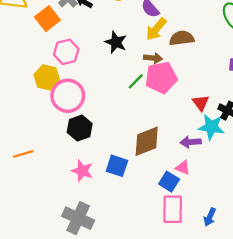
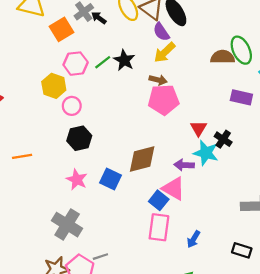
brown semicircle: (182, 38) -> (223, 57), moved
green line: (136, 81) -> (103, 62), moved
pink circle: (68, 96) -> (72, 106), size x0.6
pink triangle: (183, 168) -> (174, 189), size x1.6

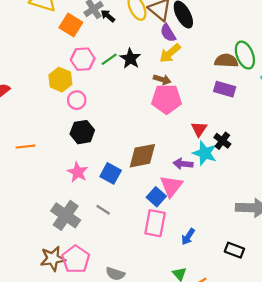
orange square: (62, 29) -> (71, 25), turned -30
purple rectangle: (241, 97) -> (225, 89), moved
pink triangle: (174, 189) -> (171, 186), turned 35
gray line: (100, 257) -> (103, 210), moved, turned 48

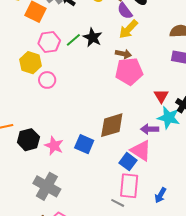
black hexagon: (82, 132) -> (28, 140), moved
pink triangle: (171, 186) -> (141, 151), turned -30
gray line: (103, 210) -> (118, 203), moved

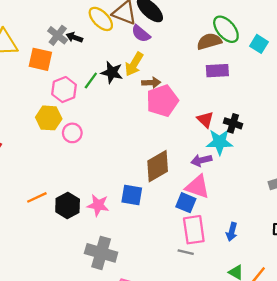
yellow arrow: (128, 29) -> (134, 64), moved

